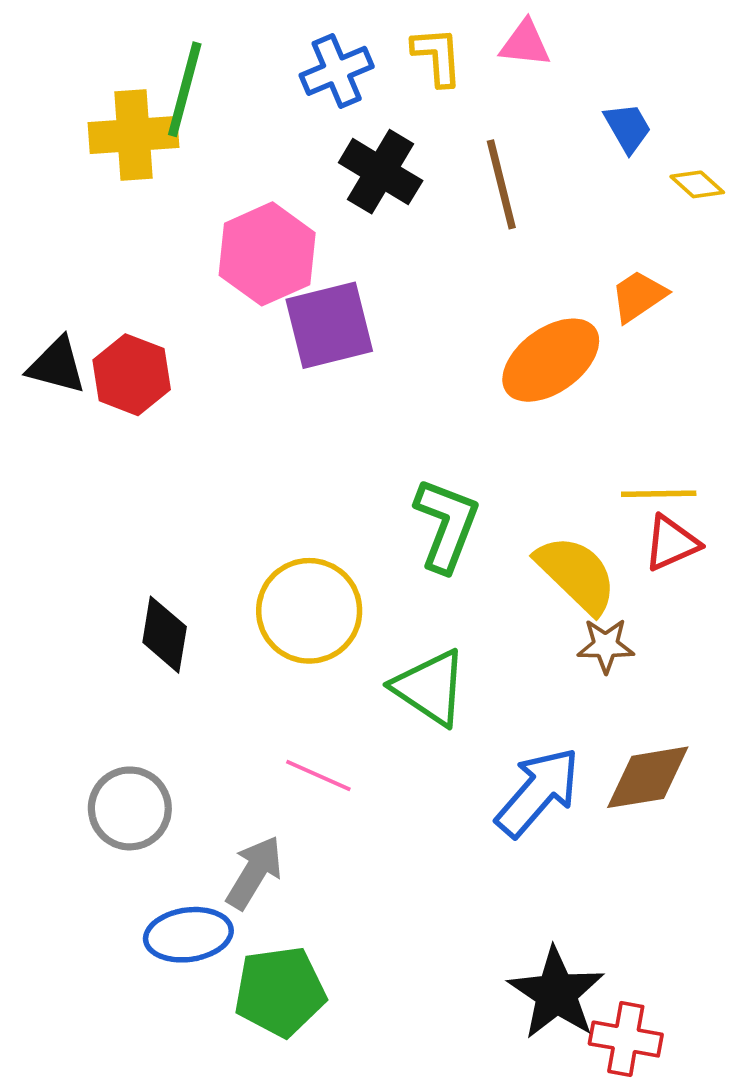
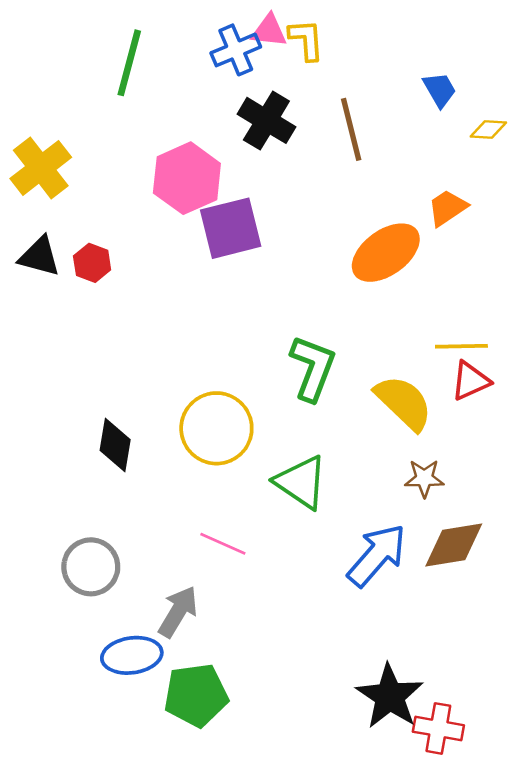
pink triangle: (525, 43) -> (269, 31), moved
yellow cross: (133, 135) -> (41, 168), moved, turned -34
yellow diamond: (697, 184) -> (488, 129), turned -39
red hexagon: (132, 375) -> (92, 263), size x0.7
brown star: (606, 646) -> (424, 478), moved

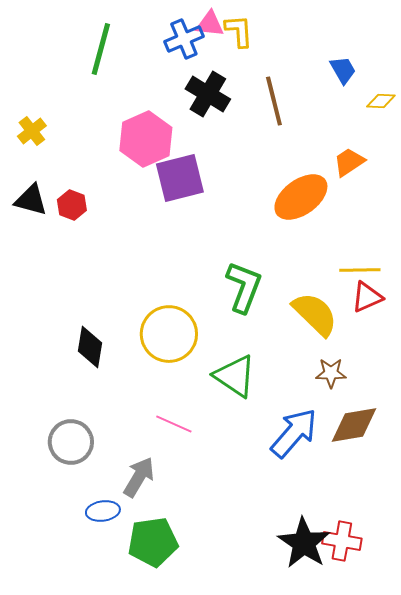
yellow cross: (41, 168) -> (32, 131), size x0.6
blue ellipse: (132, 655) -> (103, 511), size x0.7
red cross: (438, 728) -> (342, 541), moved

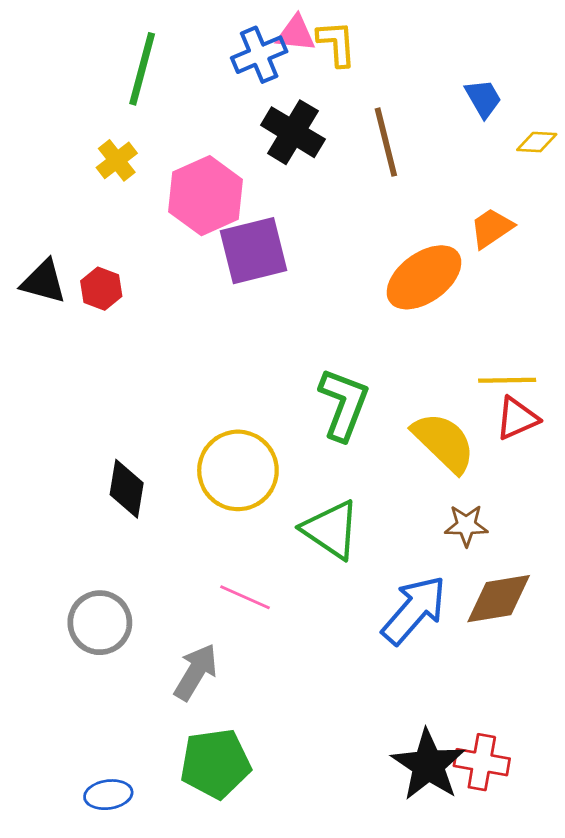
yellow cross: (32, 131) -> (117, 160), moved
blue ellipse: (103, 511) -> (108, 795), moved

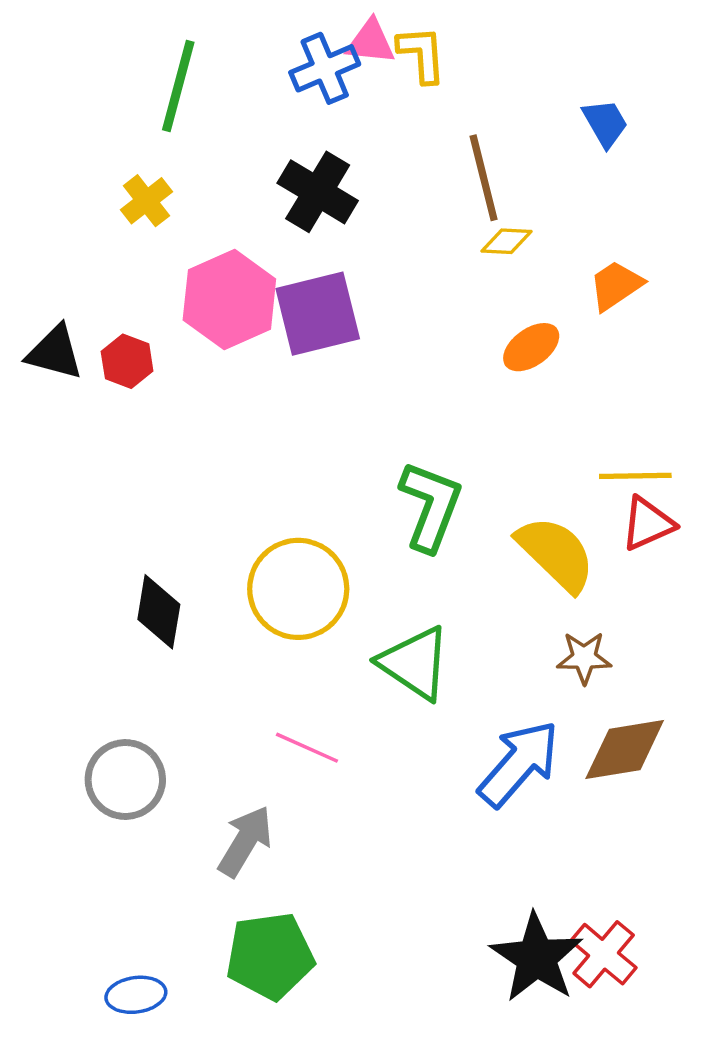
black cross: (293, 132) -> (318, 192), moved
yellow diamond: (537, 142) -> (506, 241), moved
pink hexagon: (206, 196) -> (229, 300), moved
orange ellipse: (424, 277) -> (531, 347), size x0.6
red cross: (482, 762) -> (604, 954), turned 30

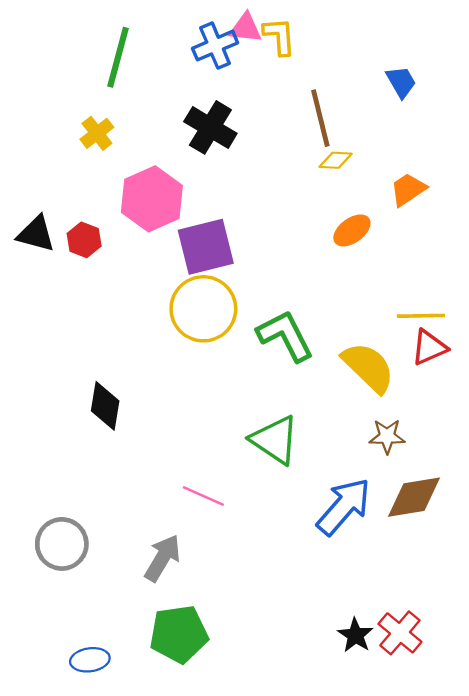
purple square: (318, 314) -> (206, 247), moved
green L-shape: (431, 506) -> (285, 336), turned -48
yellow circle: (298, 589) -> (203, 309), moved
gray circle: (125, 779) -> (62, 544), moved
black star: (536, 958) -> (355, 635), size x0.6

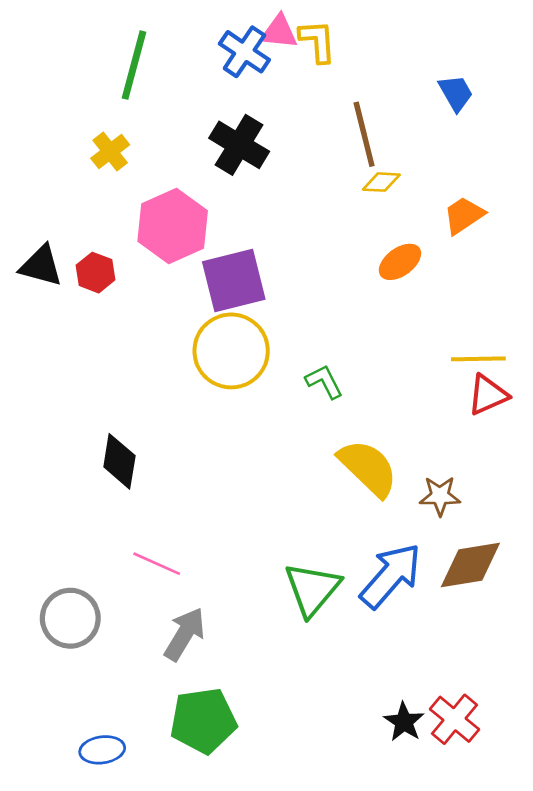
blue cross: (215, 46) -> (244, 52), turned -33
green L-shape: (285, 336) -> (324, 382), size x0.6
yellow semicircle: (368, 367) -> (368, 468), moved
green triangle: (275, 440) -> (312, 589), moved, turned 36
pink line: (203, 496) -> (157, 564), moved

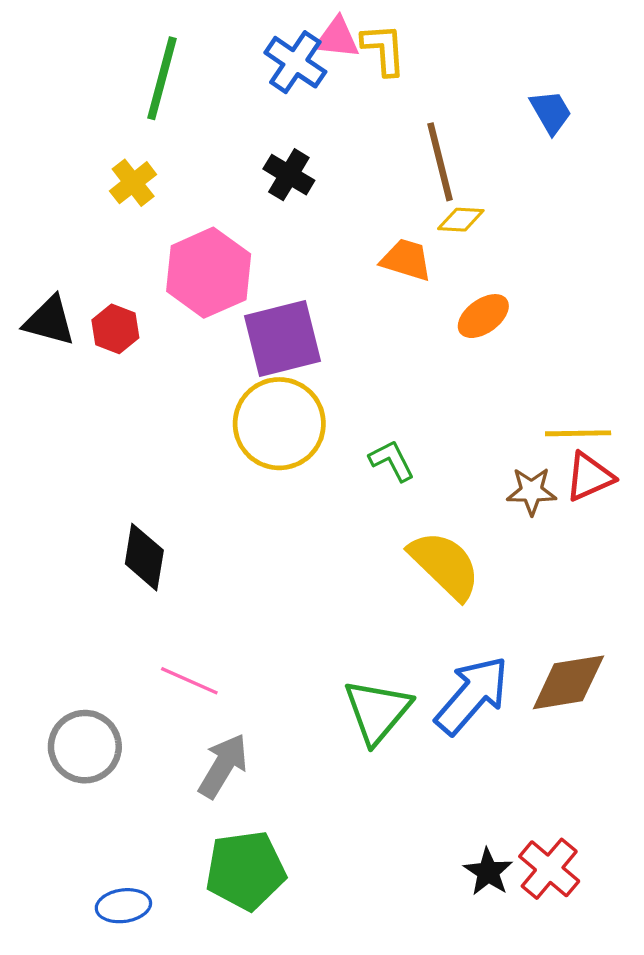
black cross: (239, 145) -> (289, 175), size x0.7
orange trapezoid: (464, 215) -> (406, 260), moved, turned 51
brown star: (440, 496) -> (532, 491), moved

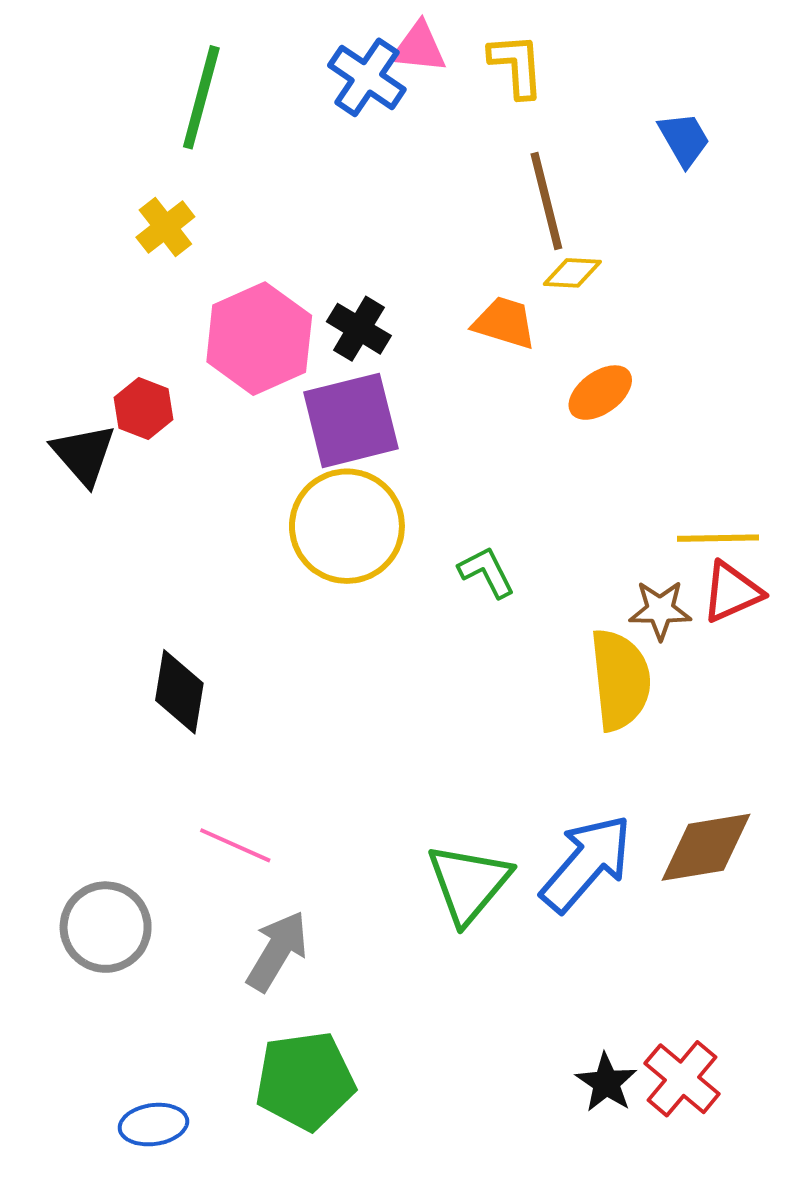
yellow L-shape: (384, 49) -> (516, 65), moved
black cross: (289, 175) -> (359, 329), moved
black triangle: (50, 321) -> (84, 454), moved, turned 34
yellow semicircle: (445, 565) -> (620, 680), moved, turned 40

